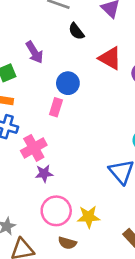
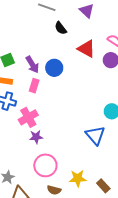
purple arrow: (34, 52) -> (32, 65), moved
pink rectangle: (56, 107) -> (34, 86), moved
yellow star: (89, 217) -> (78, 178), moved

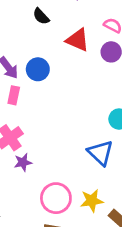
pink circle: (45, 165) -> (56, 198), moved
yellow star: (78, 178) -> (92, 201), moved

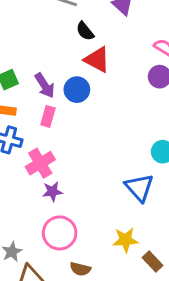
red triangle: (78, 40) -> (97, 60), moved
pink circle: (56, 198) -> (60, 233), moved

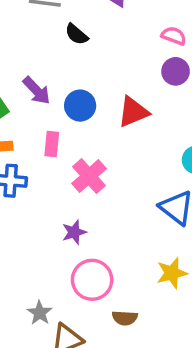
red triangle: (97, 60) -> (133, 112), moved, turned -40
purple arrow: (45, 85) -> (37, 91), moved
pink cross: (40, 163) -> (89, 176), moved

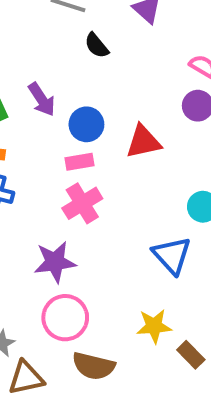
pink rectangle: (52, 144) -> (79, 162), moved, turned 65
purple star: (74, 232) -> (55, 262), size x1.5
brown semicircle: (125, 318) -> (94, 366), size x1.5

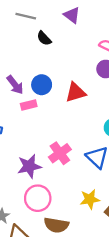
purple arrow: (42, 99) -> (15, 85), moved
pink rectangle: (79, 162) -> (29, 105), moved
pink cross: (82, 203) -> (60, 153), moved

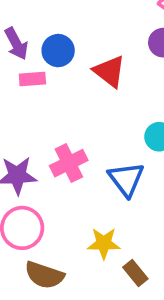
red triangle: (75, 92) -> (109, 71), turned 45

